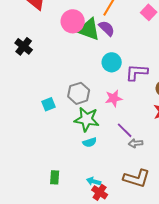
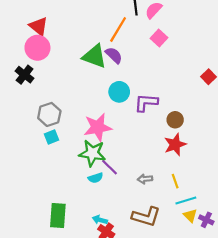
pink circle: (73, 21) -> (37, 48), moved
gray hexagon: (79, 93) -> (49, 114), moved
pink star: (114, 98) -> (98, 127), moved, size x1.5
purple line: (125, 130) -> (110, 167), moved
green rectangle: (55, 177) -> (58, 216), size x1.6

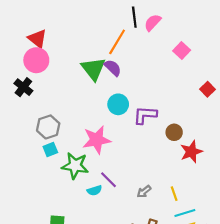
pink square: (159, 38) -> (182, 51), moved
green triangle: (94, 56) -> (93, 69), turned 32
red star: (175, 145) -> (191, 152), moved
green star: (92, 153) -> (75, 166), moved
gray arrow: (145, 179) -> (144, 192), turned -32

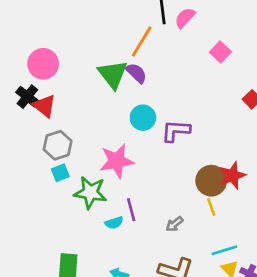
red triangle: (37, 39) -> (44, 106), moved
brown circle: (174, 132) -> (211, 181), moved, size x1.5
purple line: (108, 180) -> (131, 210), turned 30
yellow line: (174, 194) -> (211, 207), moved

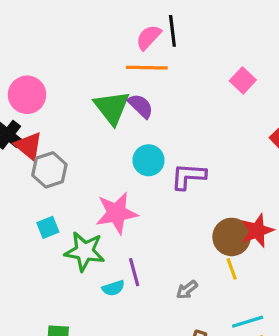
pink semicircle: (185, 18) -> (148, 37), moved
orange line: (142, 41) -> (147, 68), turned 60
gray hexagon: (58, 145) -> (49, 170), moved

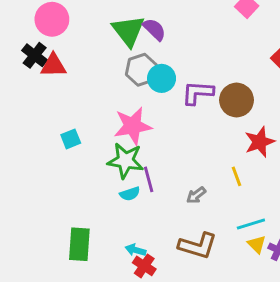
red triangle: (29, 146) -> (53, 65), turned -40
gray hexagon: (49, 170) -> (141, 70), moved
brown circle: (232, 237) -> (237, 100), moved
green star: (85, 251) -> (125, 161), moved

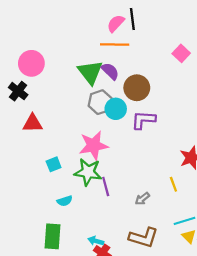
red triangle: (53, 65) -> (32, 123), moved
brown circle: (237, 100) -> (137, 88), moved
cyan square: (71, 139) -> (54, 164), moved
cyan semicircle: (130, 194) -> (65, 201), moved

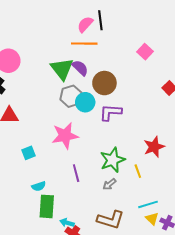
green star: (88, 172) -> (113, 160), moved, turned -30
green rectangle: (52, 236) -> (47, 206), moved

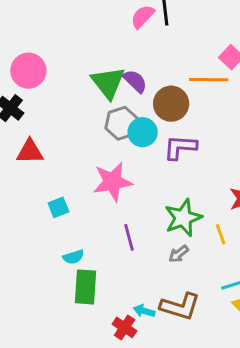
orange line: (84, 44) -> (209, 80), moved
cyan arrow: (67, 223) -> (144, 311), moved

